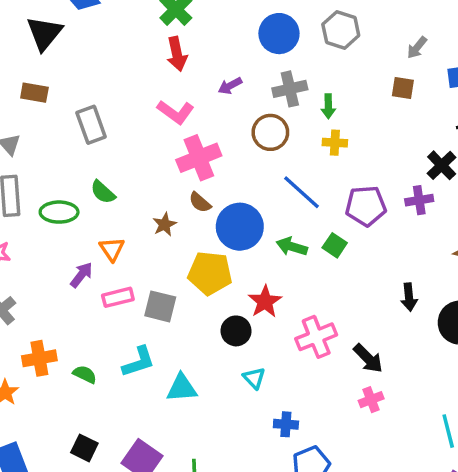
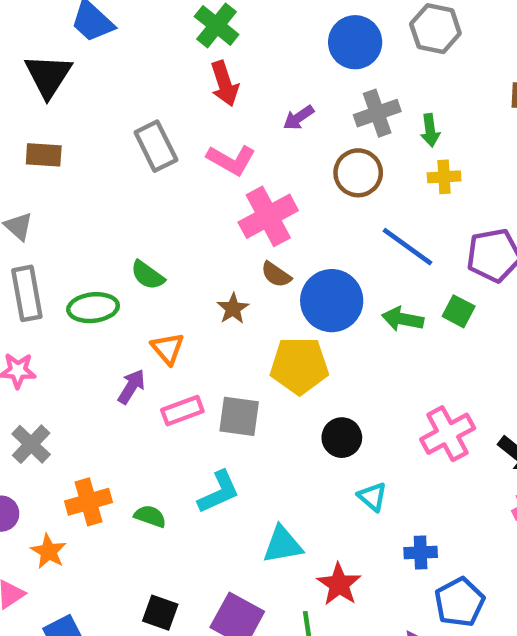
gray rectangle: (91, 125) -> (156, 146), moved
red star: (265, 302) -> (339, 584), moved
cyan triangle: (182, 388) -> (283, 545), moved

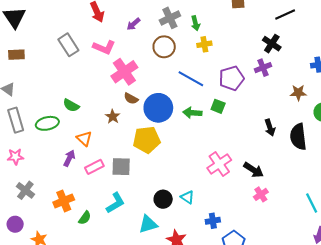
black circle: (342, 438) -> (163, 199), moved
orange cross: (88, 502) -> (64, 201), moved
green semicircle: (150, 516) -> (85, 218), turned 112

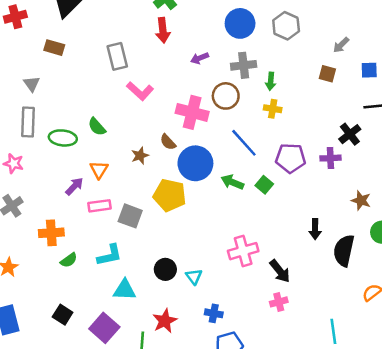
pink L-shape: (104, 47) -> (140, 91), moved
pink cross: (124, 72) -> (192, 112), moved, turned 30
cyan triangle: (148, 224) -> (125, 290), moved

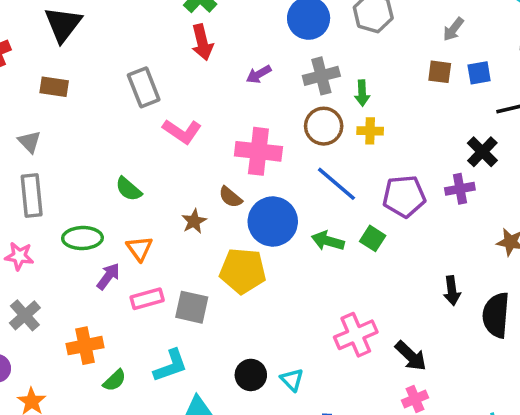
blue square: (369, 70) -> (479, 73), moved
brown circle: (226, 96) -> (324, 126), moved
green ellipse: (63, 138) -> (82, 238), moved

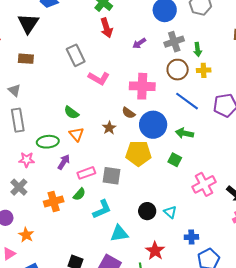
green square: (373, 238) -> (175, 160), moved
orange triangle: (140, 248) -> (76, 134), moved
pink star: (19, 256) -> (27, 160), moved
green semicircle: (115, 380) -> (79, 194), moved

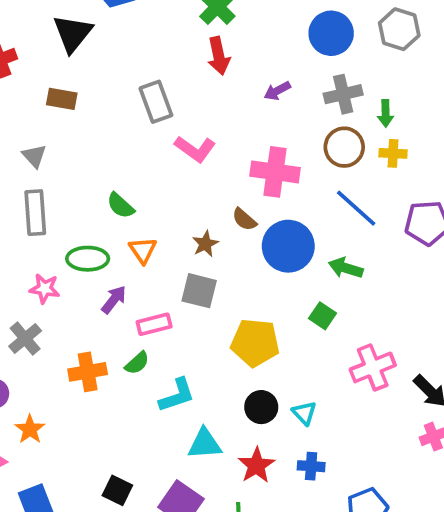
green semicircle: (71, 113) -> (120, 206), moved
yellow pentagon: (138, 153) -> (255, 343), moved
gray square: (111, 176) -> (199, 291), moved
blue cross: (191, 237) -> (311, 466), moved
red star: (155, 251) -> (256, 465), moved

